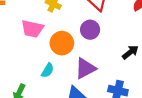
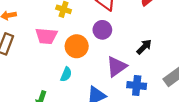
purple triangle: (85, 68) -> (117, 67), moved

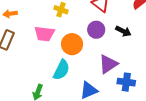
black arrow: (144, 47) -> (123, 31), moved, turned 70
cyan semicircle: (66, 74) -> (61, 70), size x1.5

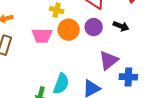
orange circle: (72, 44) -> (69, 30), moved
cyan semicircle: (61, 70) -> (61, 84), moved

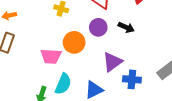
orange circle: (69, 30) -> (74, 42), moved
pink trapezoid: (42, 36) -> (51, 56), moved

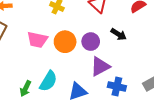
purple circle: (98, 27) -> (91, 42), moved
pink trapezoid: (51, 56) -> (37, 40), moved

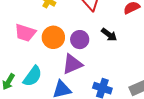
purple triangle: (100, 66) -> (72, 64), moved

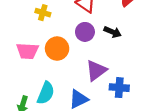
purple circle: (80, 40) -> (85, 32), moved
purple triangle: (72, 64) -> (96, 70), moved

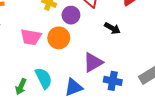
purple circle: (85, 32) -> (71, 15), moved
cyan semicircle: (46, 93) -> (44, 78), turned -55

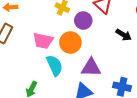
purple triangle: (93, 62) -> (91, 67), moved, turned 30
cyan semicircle: (44, 78) -> (55, 65), moved

